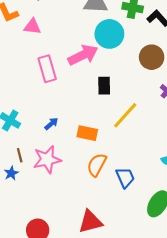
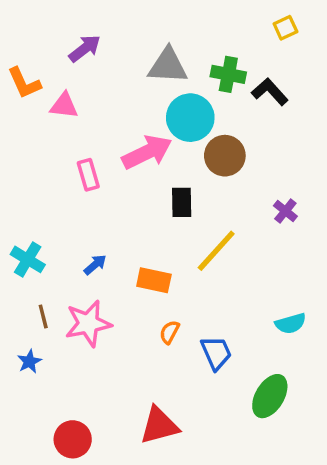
brown circle: (152, 57) -> (225, 156), moved
pink rectangle: (47, 69) -> (88, 175), size x0.7
orange semicircle: (97, 165) -> (170, 332), size x0.6
blue star: (11, 173) -> (29, 361), moved

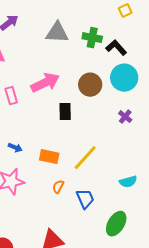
cyan circle: (190, 118) -> (124, 78), moved
yellow line: (216, 251) -> (85, 158), moved
blue arrow: (95, 265) -> (15, 148), turned 64

